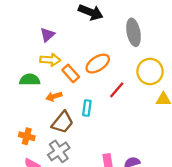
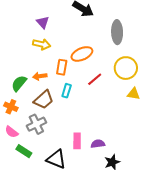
purple triangle: (47, 35) -> (43, 22), turned -40
orange rectangle: (71, 73) -> (62, 67), moved, turned 42
green semicircle: (30, 80) -> (19, 83), moved, turned -60

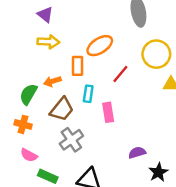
gray cross: (36, 124) -> (71, 140), moved
pink rectangle: (77, 141) -> (108, 112), moved

